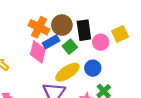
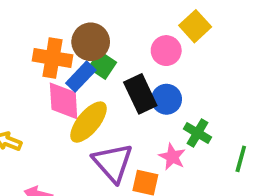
black rectangle: (84, 30) -> (140, 94), moved
green square: (70, 47) -> (102, 65), moved
yellow ellipse: (67, 72) -> (88, 122), moved

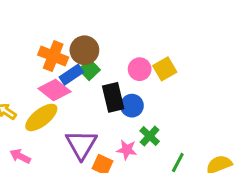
yellow square: (195, 26) -> (165, 69), moved
pink diamond: (64, 101) -> (54, 90), turned -60
yellow ellipse: (88, 122) -> (41, 117), moved
pink star: (172, 157) -> (127, 150), turned -30

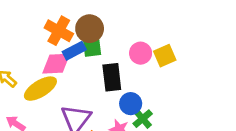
green square: (89, 70) -> (92, 48), turned 30
pink diamond: (54, 90) -> (56, 64), turned -48
blue circle: (132, 106) -> (131, 104), moved

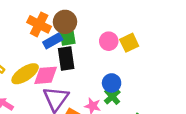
pink diamond: (56, 64) -> (46, 75), moved
black rectangle: (112, 77) -> (66, 59), moved
blue circle: (131, 104) -> (112, 83), moved

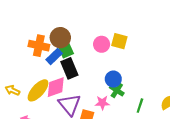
yellow square: (129, 43) -> (119, 41), turned -35

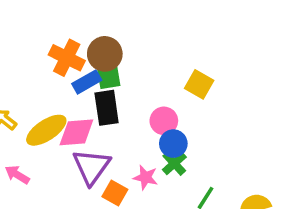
pink circle: (102, 44) -> (164, 121), moved

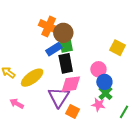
orange cross: (67, 58) -> (49, 27), moved
pink diamond: (76, 132) -> (71, 84), moved
pink star: (146, 177) -> (98, 105), moved

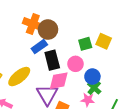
green square: (66, 46) -> (85, 44), moved
pink circle: (98, 69) -> (75, 64), moved

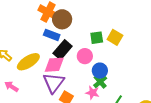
blue rectangle: (39, 47) -> (52, 35), turned 49
black rectangle: (52, 60) -> (63, 50), turned 48
pink diamond: (59, 81) -> (54, 65), moved

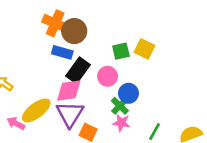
yellow ellipse: (28, 62) -> (36, 110), moved
green cross: (100, 82) -> (120, 106), moved

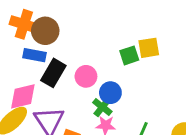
yellow square: (145, 49) -> (149, 48), moved, turned -30
green square: (121, 51) -> (129, 55), moved
pink diamond: (69, 91) -> (23, 96), moved

